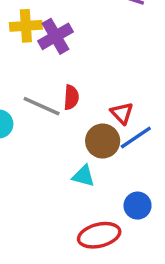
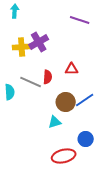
yellow cross: (26, 26) -> (22, 47), moved
red triangle: (122, 113) -> (72, 69), moved, turned -48
cyan triangle: (83, 176) -> (55, 122), turned -32

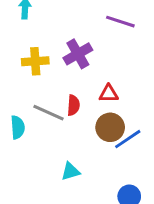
purple cross: (39, 42) -> (78, 54), moved
brown circle: (66, 102) -> (110, 127), moved
cyan triangle: (55, 122) -> (70, 171), moved

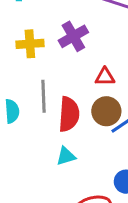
red semicircle: (73, 105) -> (69, 114), moved, size x1.6
gray line: (48, 113) -> (43, 96), turned 64

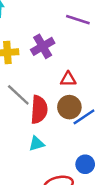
gray line: (43, 96) -> (18, 95), turned -45

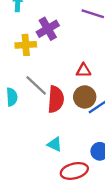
purple cross: (43, 46) -> (48, 29), moved
cyan triangle: (37, 144) -> (55, 144), moved, turned 42

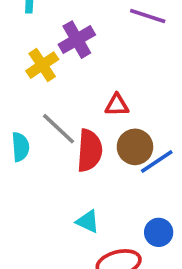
yellow cross: (26, 45) -> (42, 65), turned -30
red triangle: (84, 70) -> (117, 105), moved

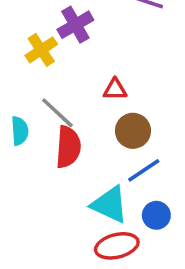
red semicircle: (90, 151) -> (68, 147), moved
blue line: (157, 161) -> (144, 170), moved
cyan triangle: (88, 221) -> (110, 205), moved, size x1.6

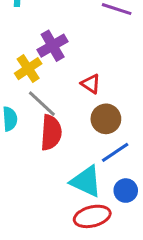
purple cross: (75, 25) -> (53, 46), moved
yellow cross: (41, 50) -> (28, 69), moved
red triangle: (115, 89) -> (91, 84), turned 35

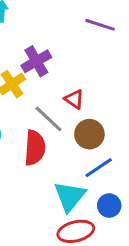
gray line: (42, 104) -> (48, 119), moved
cyan triangle: (86, 181) -> (70, 196), turned 44

